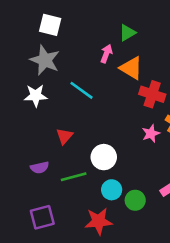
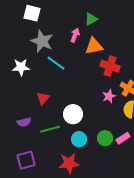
gray star: (45, 60) -> (42, 41), moved
orange triangle: (131, 68) -> (94, 46), turned -42
green circle: (135, 200) -> (105, 138), moved

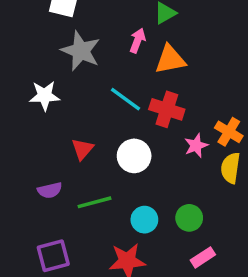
cyan line: (56, 63) -> (125, 99), moved
red cross: (110, 66) -> (167, 109), moved
white circle: (73, 114) -> (134, 156), moved
pink rectangle: (123, 138) -> (203, 257), moved

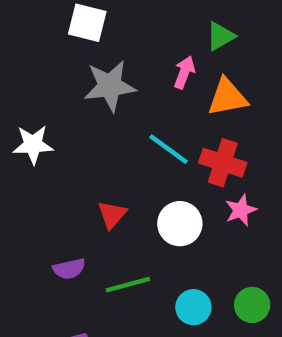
gray star: (81, 51) -> (110, 86), turned -30
white star: (45, 96) -> (33, 145), moved
pink star: (196, 146) -> (241, 210), moved

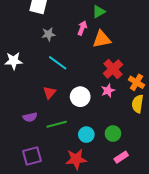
gray star: (110, 86) -> (48, 34), size x0.6
cyan line: (169, 149) -> (58, 63), moved
red cross: (223, 163) -> (113, 69), moved, turned 30

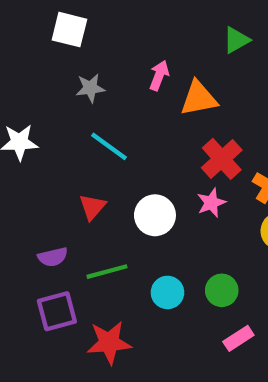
green triangle: (99, 12) -> (236, 40), moved
purple square: (32, 156) -> (57, 311), moved
red star: (76, 159) -> (109, 343), moved

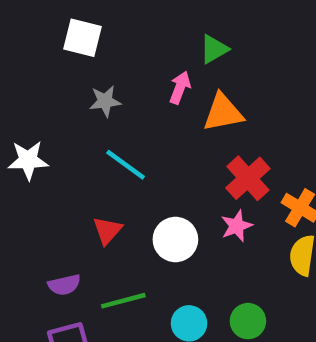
green triangle: (236, 40) -> (214, 49), moved

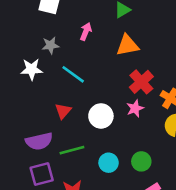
pink arrow: (180, 88) -> (86, 31), moved
gray star: (105, 101) -> (50, 45), moved
white star: (28, 160) -> (32, 69), moved
purple semicircle: (64, 285) -> (39, 141), size x1.5

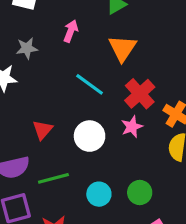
orange triangle: (127, 45) -> (122, 48), turned -45
cyan line: (73, 74) -> (90, 84), moved

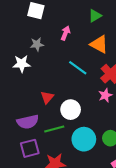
orange triangle: (122, 48) -> (99, 44), turned -36
white circle: (90, 136) -> (71, 110), moved
cyan circle: (99, 194) -> (84, 139), size x1.5

